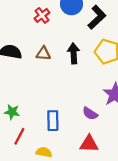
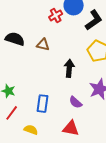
red cross: (42, 15) -> (56, 15), moved
black arrow: (74, 53) -> (69, 68), moved

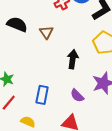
brown triangle: (43, 45) -> (46, 32), turned 40

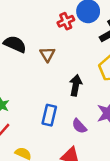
blue rectangle: (42, 95) -> (49, 115), moved

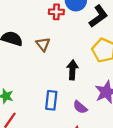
red cross: (66, 21) -> (56, 12), turned 32

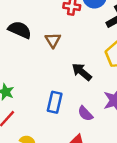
black arrow: (72, 70) -> (82, 72), turned -60

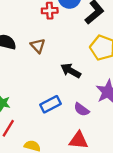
blue rectangle: (55, 102) -> (51, 104), turned 60

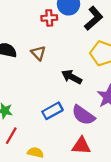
purple semicircle: (81, 109) -> (83, 115), size x1.5

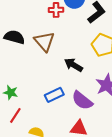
brown triangle: (38, 53) -> (44, 41), size x1.5

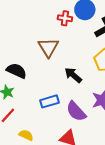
black semicircle: (14, 37) -> (16, 71), moved

